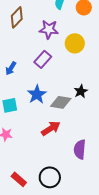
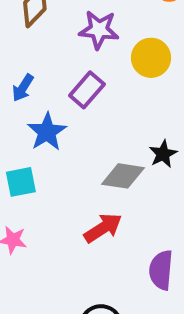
blue arrow: (11, 68) -> (23, 88), moved
blue star: (37, 94) -> (47, 132), moved

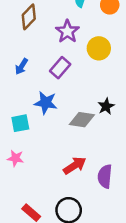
purple star: (99, 30) -> (67, 31), turned 30
blue star: (47, 132) -> (46, 103), moved, turned -30
red arrow: (103, 228) -> (75, 165), moved

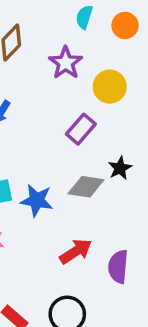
purple rectangle: (60, 68) -> (81, 129), moved
blue star: (46, 103) -> (37, 200), moved

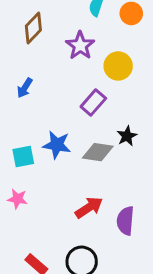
blue star: (37, 200) -> (57, 145), moved

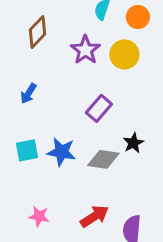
yellow circle: (118, 66) -> (124, 54), moved
cyan square: (23, 156) -> (27, 150), moved
pink star: (17, 199) -> (39, 216), moved

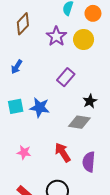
gray diamond: (103, 159) -> (79, 122), moved
red arrow: (94, 216) -> (63, 152), turned -90

